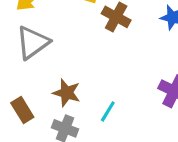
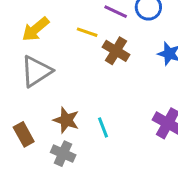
cyan line: (108, 111) -> (103, 127), moved, turned -55

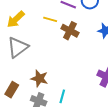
cyan line: (103, 127) -> (62, 96), moved, turned 40
brown rectangle: (24, 134) -> (12, 90), turned 63

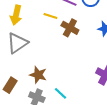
yellow arrow: (16, 19) -> (16, 15), turned -36
cyan line: (62, 96) -> (61, 93), turned -64

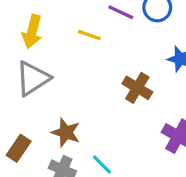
brown cross: (70, 28) -> (137, 88), moved

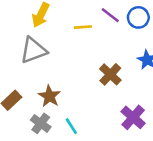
yellow line: (89, 35) -> (83, 27), turned -36

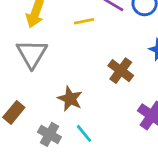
gray triangle: (33, 50) -> (32, 54), turned -32
brown star: (49, 96) -> (70, 99), moved

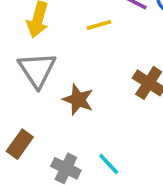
brown star: (70, 99) -> (78, 100), moved

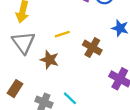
yellow line: (99, 25) -> (62, 34), moved

